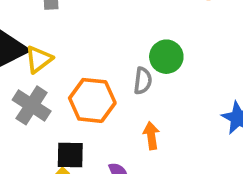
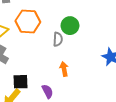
orange hexagon: (92, 100) -> (28, 22), moved

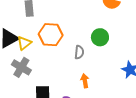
green circle: (70, 26) -> (100, 37), moved

